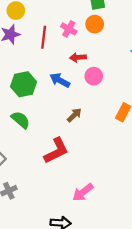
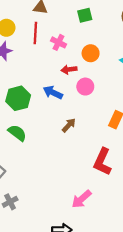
orange circle: (95, 24) -> (91, 53), moved
red line: (44, 37) -> (35, 33), moved
red L-shape: (56, 151) -> (102, 162), moved, turned 144

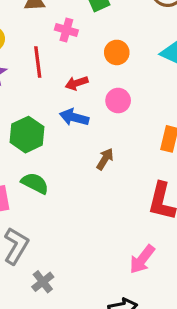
red line: (35, 33) -> (38, 62), moved
pink cross: (59, 42) -> (66, 30), moved
red arrow: (69, 69) -> (77, 83), moved

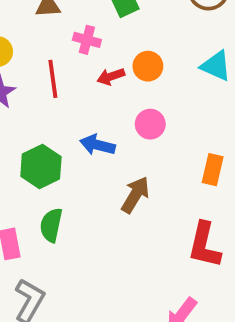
red arrow: (77, 83) -> (111, 77), moved
brown arrow: (105, 159) -> (135, 195), size x1.4
green semicircle: (35, 183) -> (51, 225), turned -104

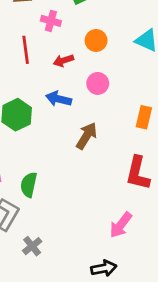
red arrow: (111, 77) -> (63, 61), moved
green semicircle: (51, 225) -> (29, 185), moved

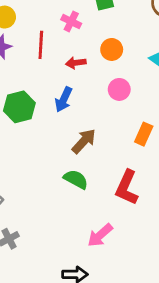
pink circle: (98, 83) -> (119, 89), moved
blue arrow: (59, 99) -> (64, 99), turned -90
green semicircle: (29, 185) -> (76, 179), moved, turned 95

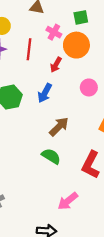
orange circle: (112, 49) -> (76, 45), moved, size x1.5
red arrow: (76, 63) -> (56, 65), turned -56

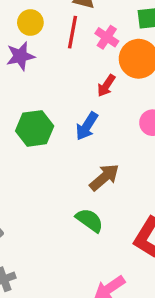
red line: (29, 49) -> (72, 32), moved

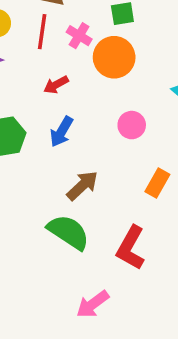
red arrow: (106, 86) -> (56, 85), moved, turned 30
green semicircle: (89, 220) -> (68, 232), size x1.4

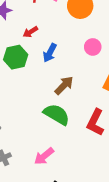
red arrow: (56, 85) -> (30, 32), moved
pink arrow: (93, 304) -> (44, 156), moved

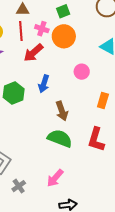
red arrow: (30, 32) -> (33, 53), moved, size x1.5
brown arrow: (64, 85) -> (62, 111), turned 126

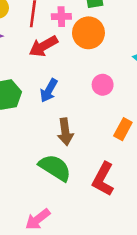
pink cross: (42, 29) -> (61, 17), turned -32

